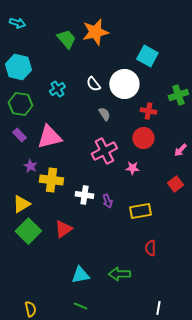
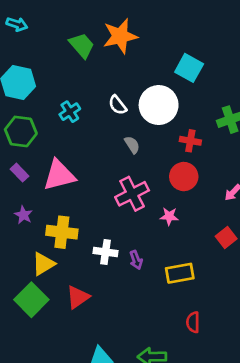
purple star: (30, 166) -> (23, 215), moved
yellow triangle: (21, 204) -> (43, 264), moved

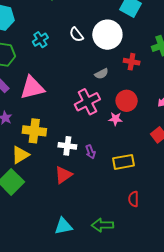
gray semicircle: (132, 145) -> (101, 74), moved, turned 96
red circle: (184, 177) -> (127, 101), moved
red triangle: (78, 297) -> (63, 175), moved

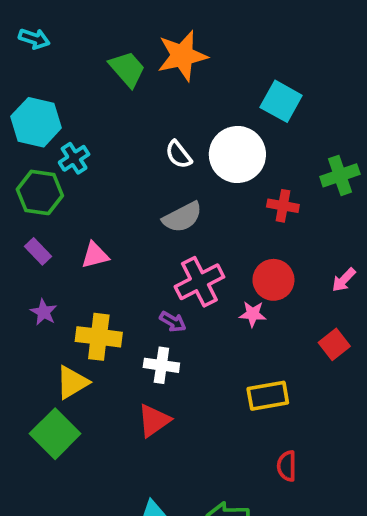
cyan cross: (40, 40) -> (74, 158), moved
gray semicircle: (101, 74) -> (182, 217), moved, size x1.5
pink triangle: (32, 88) -> (95, 255), size x0.6
purple arrow: (90, 152) -> (173, 322), moved, turned -40

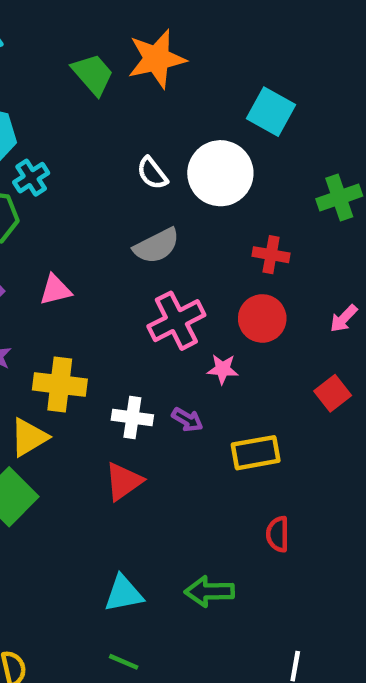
red cross: (283, 206) -> (271, 255), moved
pink star: (253, 314) -> (223, 369), moved
purple arrow: (173, 322) -> (187, 420), moved

